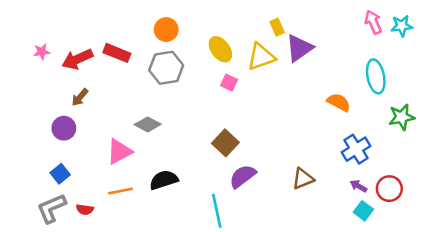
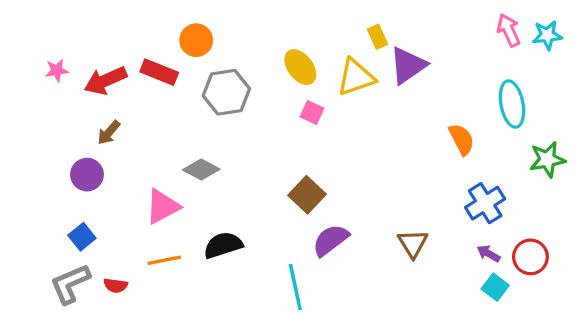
orange circle: (166, 30) -> (196, 40), moved
orange semicircle: (339, 102) -> (462, 139), turned 35
brown triangle: (303, 179) -> (413, 243), turned -40

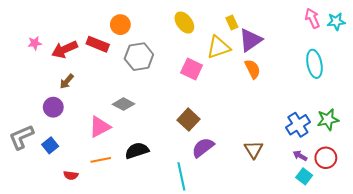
yellow ellipse: (300, 67) -> (184, 23), moved
pink square: (312, 112) -> (192, 69), size x1.5
orange semicircle: (462, 139) -> (253, 69), moved
green star: (547, 159) -> (328, 120), moved
gray L-shape: (70, 284) -> (21, 137), moved

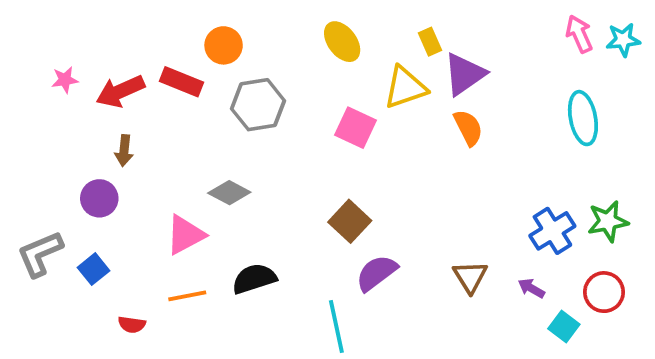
brown arrow: (67, 81) -> (124, 151), turned -35
purple arrow: (300, 156) -> (531, 288), moved

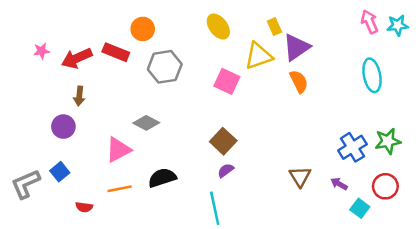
gray L-shape: (40, 254) -> (26, 184), moved
purple semicircle: (377, 273) -> (226, 170), moved, size x0.6

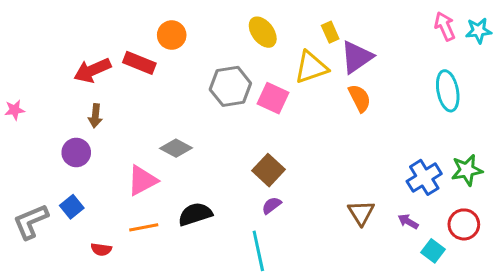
pink star: (41, 51) -> (15, 110), moved
gray hexagon: (165, 67) -> (230, 86), moved

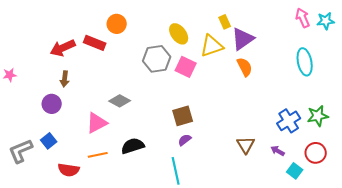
yellow ellipse: (263, 32) -> (179, 34), moved
brown square: (269, 170) -> (183, 116), turned 30
red semicircle: (101, 249) -> (69, 170), size x1.5

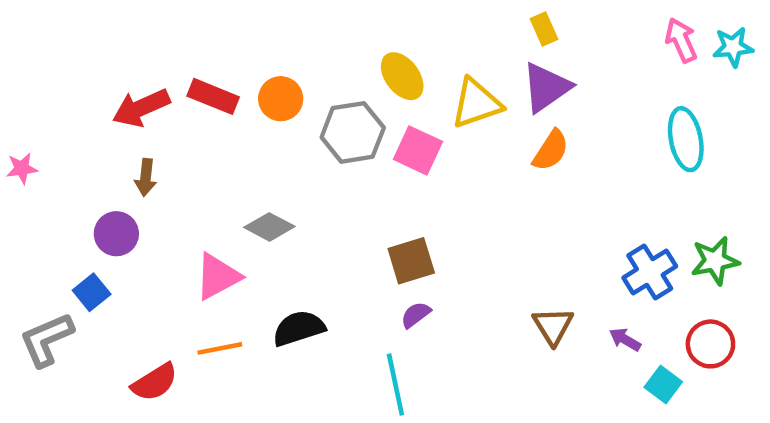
yellow rectangle: (225, 22) -> (544, 29), moved
orange circle: (117, 24) -> (281, 99), moved
orange semicircle: (245, 67) -> (551, 150), turned 60
blue square: (49, 141) -> (92, 292), moved
red semicircle: (69, 170) -> (155, 382), turned -40

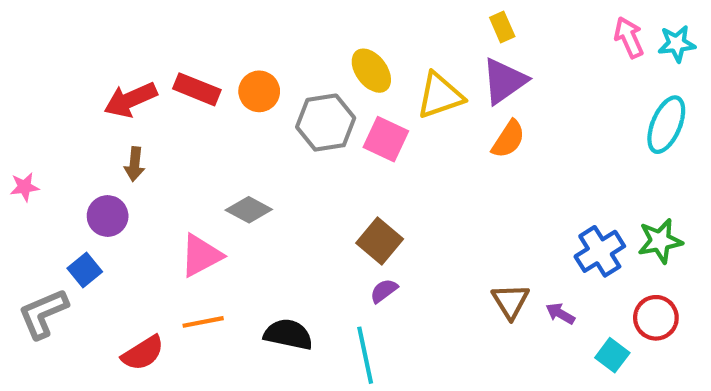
cyan ellipse: (686, 139) -> (666, 125), moved, turned 34
pink star: (22, 168) -> (24, 187), moved
brown square: (411, 261) -> (380, 241), turned -33
black semicircle: (299, 328) -> (288, 334), moved, turned 30
purple arrow: (625, 339) -> (560, 314), moved

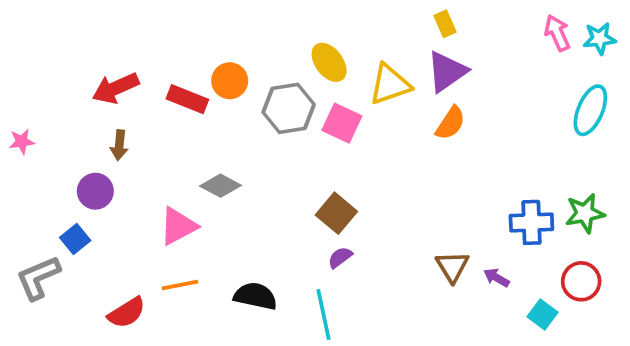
red rectangle: (197, 89) -> (187, 99), moved
pink star: (24, 187) -> (22, 141), moved
blue cross: (600, 251) -> (531, 222), turned 30

